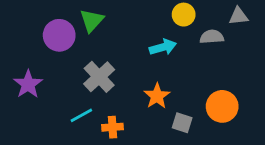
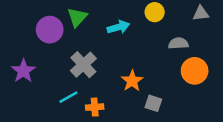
gray semicircle: (212, 37) -> (178, 43), moved
cyan arrow: (163, 47) -> (118, 27), moved
orange circle: (222, 106) -> (195, 71), moved

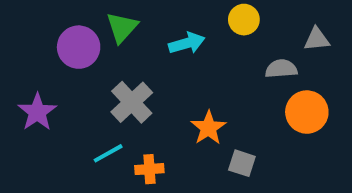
gray triangle: (201, 13) -> (317, 39), moved

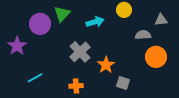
gray cross: (132, 102) -> (80, 52), moved
purple star: (37, 112) -> (17, 46), moved
cyan line: (108, 153) -> (35, 78), moved

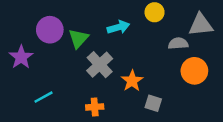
green triangle: (62, 14) -> (78, 38), moved
gray triangle: (161, 20) -> (201, 25), size x1.5

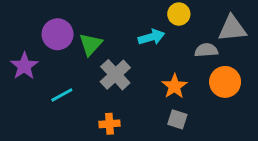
cyan arrow: (118, 27) -> (151, 37), moved
orange star: (132, 81) -> (174, 86), moved
cyan line: (44, 97) -> (62, 95), moved

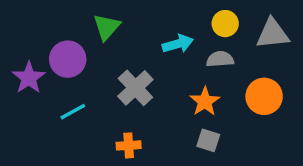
yellow circle: (179, 14) -> (225, 24), moved
purple circle: (58, 34) -> (68, 59), moved
green triangle: (91, 44) -> (107, 27), moved
gray semicircle: (206, 50) -> (220, 59), moved

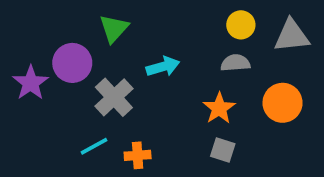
cyan arrow: (178, 44) -> (163, 67), moved
gray cross: (135, 88) -> (114, 97), moved
cyan line: (73, 112) -> (94, 146), moved

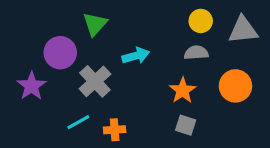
purple star: (31, 83) -> (32, 86), moved

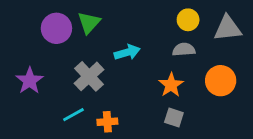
purple circle: (60, 53) -> (56, 28), moved

